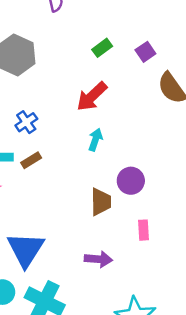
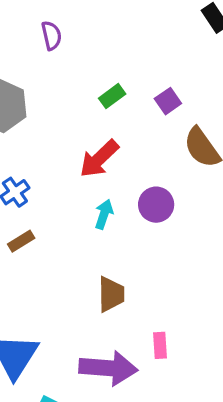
purple circle: (131, 181) -> (156, 205), moved
pink rectangle: (143, 230) -> (160, 345), moved
purple arrow: (98, 259) -> (108, 368), size x1.6

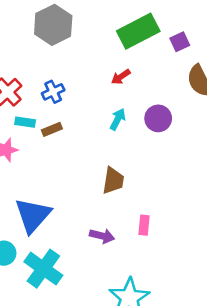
green rectangle: (112, 96) -> (138, 31), size x2.0
red arrow: (99, 159) -> (121, 77), size x0.6
purple arrow: (108, 368) -> (102, 236), size x0.6

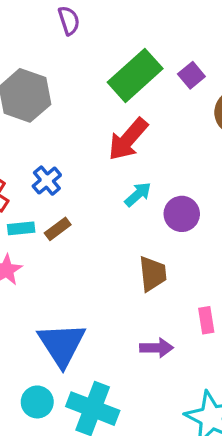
red arrow: (121, 77) -> (128, 139), size x1.8
purple circle: (158, 118) -> (182, 214), moved
cyan arrow: (118, 119) -> (138, 194), turned 35

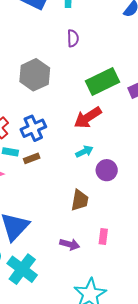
blue cross: (47, 181) -> (33, 128), size x1.4

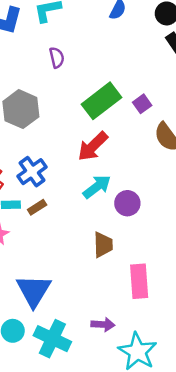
cyan arrow: (84, 151) -> (97, 187), size x1.4
pink rectangle: (103, 236) -> (139, 281), size x1.8
purple arrow: (70, 244) -> (103, 324), moved

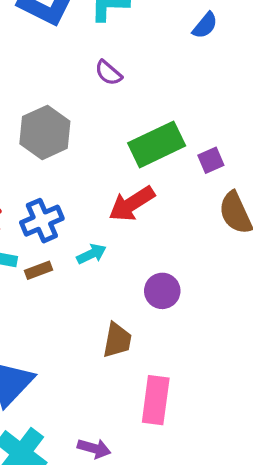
purple semicircle: (57, 58) -> (108, 73), turned 132
cyan arrow: (97, 187) -> (91, 254), moved, size x0.7

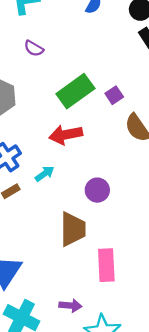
red arrow: (132, 204) -> (66, 135), turned 32
brown trapezoid: (117, 340) -> (73, 229), size x1.4

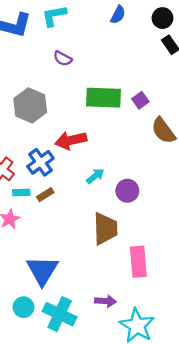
green rectangle: (75, 91) -> (103, 98), turned 40
red arrow: (66, 135) -> (71, 140), moved
cyan arrow: (45, 174) -> (95, 176), moved

